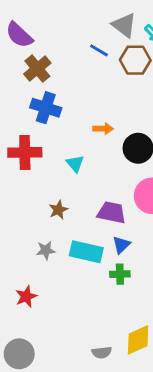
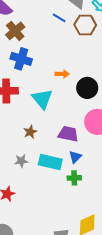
cyan triangle: (75, 164) -> (42, 99), size x1.6

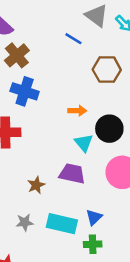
brown hexagon: (85, 25) -> (107, 70), moved
cyan triangle: (42, 99) -> (84, 143), moved, size x0.7
purple trapezoid: (68, 134) -> (72, 174), moved

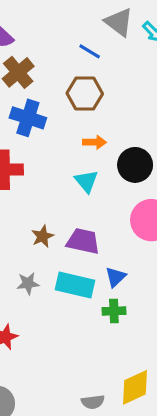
brown hexagon: (107, 70) -> (85, 94), moved
cyan triangle: (84, 143) -> (86, 181), moved
purple trapezoid: (72, 174) -> (83, 241), moved

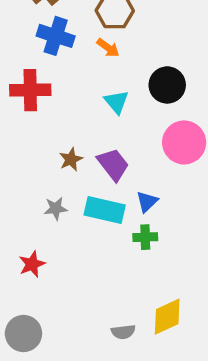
orange arrow: (94, 142) -> (108, 48), moved, turned 35
purple trapezoid: (83, 241) -> (113, 164), turned 40

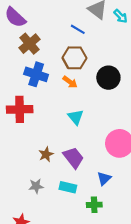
black circle: (167, 85) -> (108, 78), moved
blue triangle: (147, 202) -> (104, 178), moved
cyan rectangle: (105, 210) -> (68, 187), size x0.7

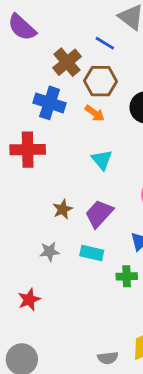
brown cross: (29, 44) -> (67, 62), moved
purple trapezoid: (73, 158) -> (99, 214), turned -100

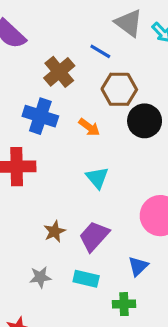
brown hexagon: (101, 81) -> (119, 89), moved

